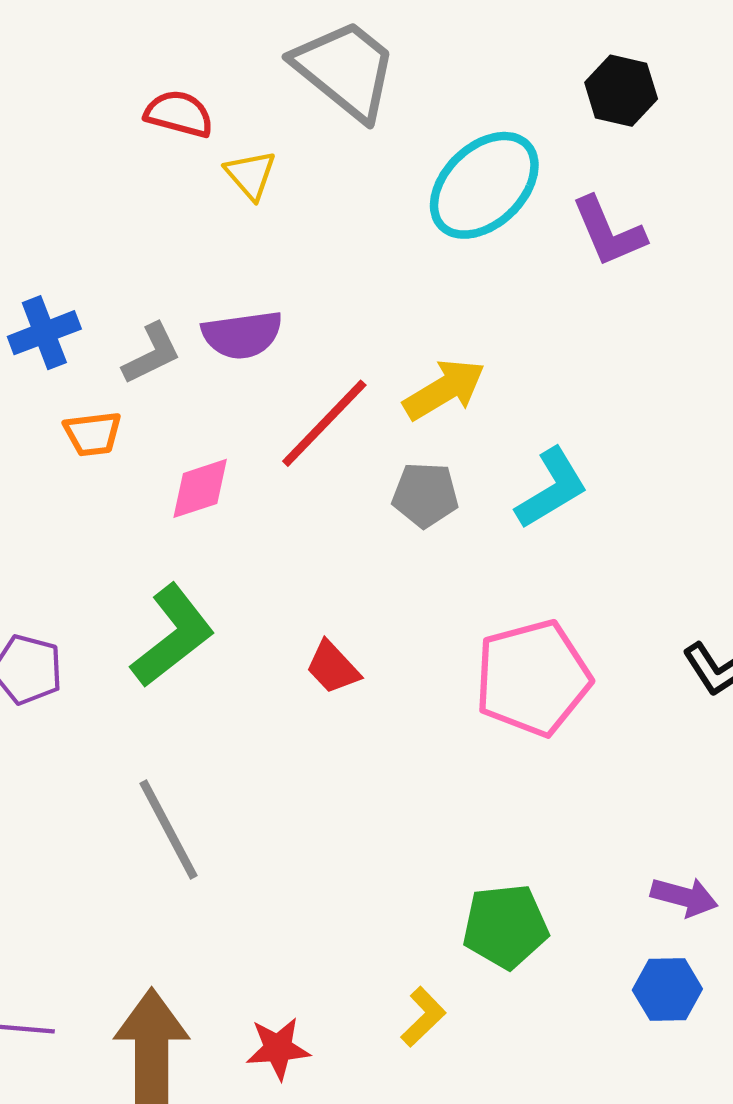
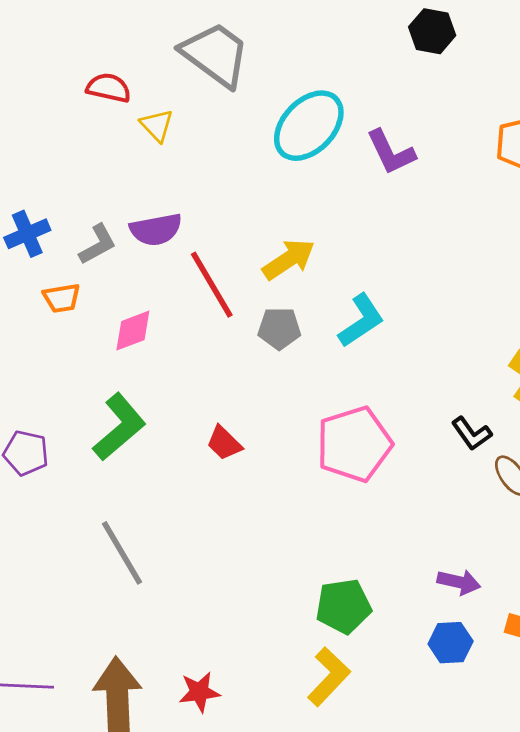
black hexagon: (621, 91) -> (432, 31), moved
red line: (324, 423) -> (212, 285), turned -72
yellow L-shape: (423, 1017) -> (329, 677), moved, size x1.5

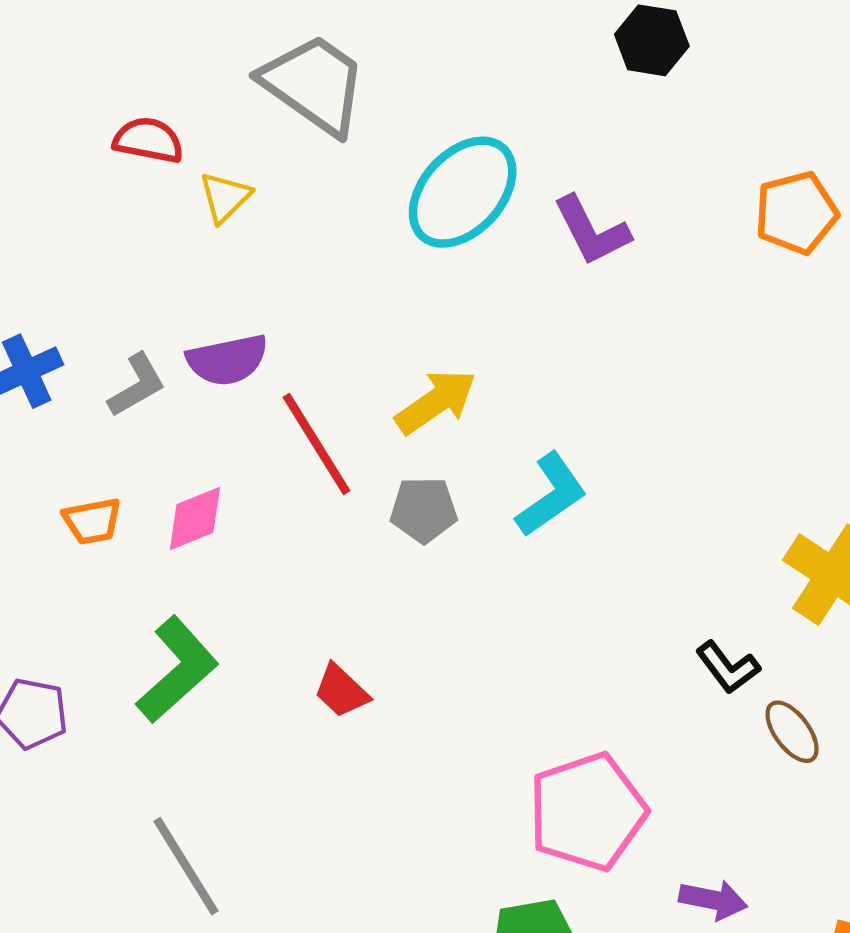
yellow triangle: (157, 125) -> (225, 197), turned 30
orange trapezoid: (62, 298) -> (92, 521), moved
pink pentagon: (354, 444) -> (587, 812), moved

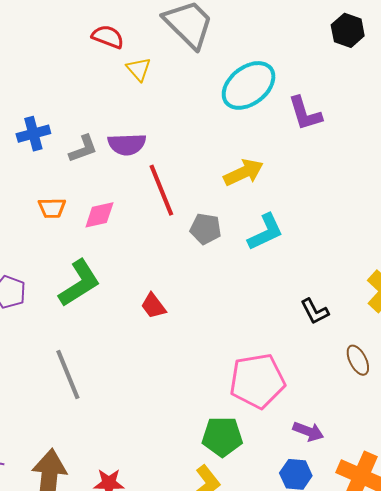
yellow triangle: (225, 197) -> (139, 69), turned -36
yellow arrow: (436, 402) -> (244, 172), moved
black L-shape: (728, 667) -> (315, 311), moved

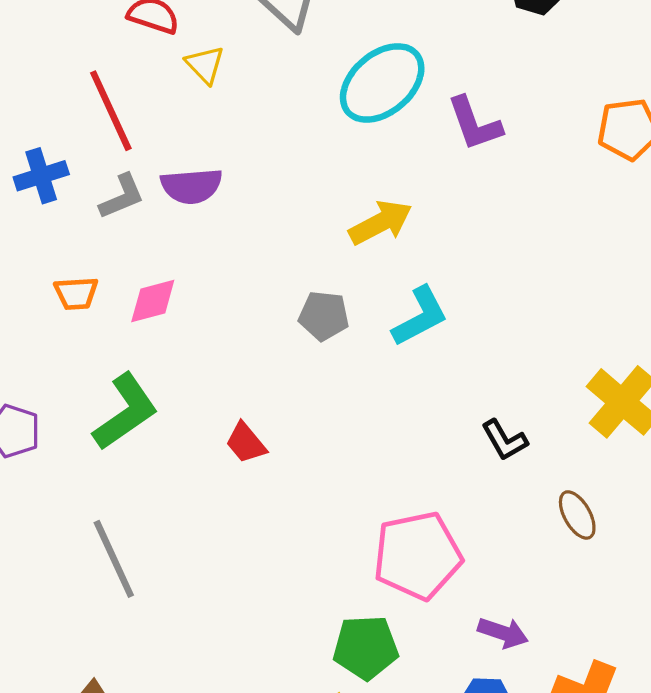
red line: (161, 190) -> (111, 111), moved

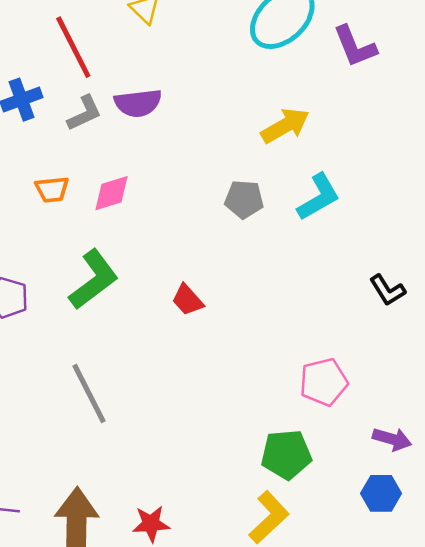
pink pentagon: (418, 556) -> (324, 382), size x0.7

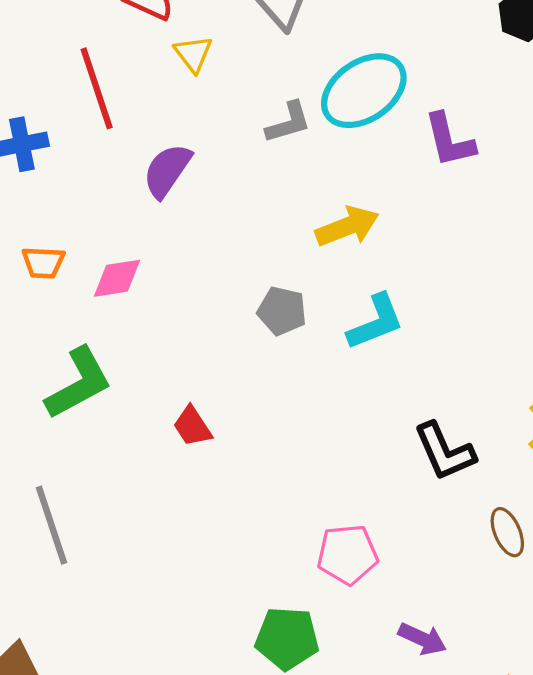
purple semicircle: (138, 103) -> (167, 170), turned 123
gray L-shape: (84, 113) -> (288, 122), moved
black L-shape: (387, 290) -> (445, 451), size x1.4

